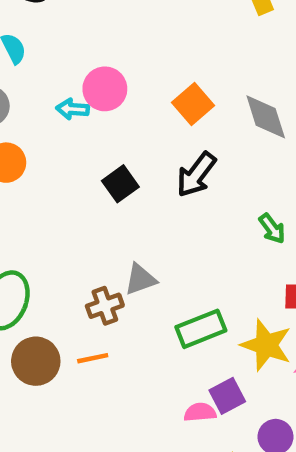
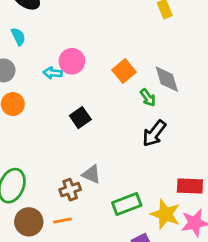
black arrow: (196, 175) -> (154, 133), moved
green arrow: (272, 228) -> (148, 98), moved
gray triangle: (140, 279) -> (91, 174), turned 42

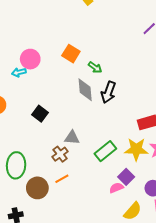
gray diamond: (167, 79) -> (85, 90), moved, turned 30
black square: (80, 118) -> (40, 114), moved

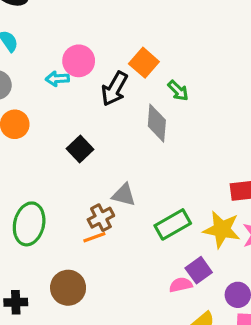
black arrow: (108, 92) -> (114, 89), moved
orange line: (62, 179) -> (94, 237), moved
brown circle: (37, 188) -> (68, 288), moved

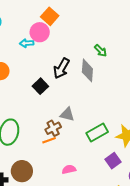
orange square: (144, 63) -> (50, 16), moved
black arrow: (114, 89) -> (61, 68), moved
pink semicircle: (181, 285) -> (69, 169), moved
brown circle: (68, 288) -> (22, 171), moved

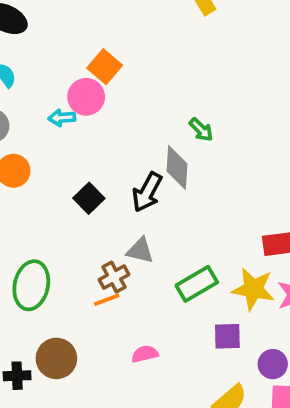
black arrow: (61, 68) -> (147, 192), moved
purple square: (113, 161) -> (227, 336), turned 35

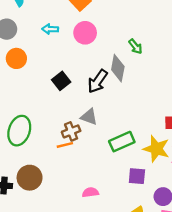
pink circle: (86, 97) -> (85, 33), moved
pink semicircle: (145, 354) -> (90, 192), moved

